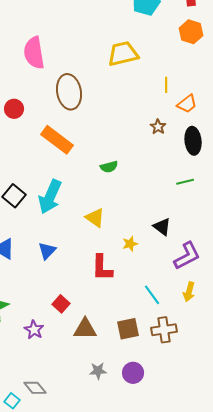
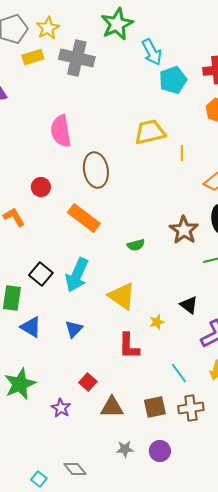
yellow line: (166, 85) -> (182, 153), moved
brown star: (158, 127) -> (184, 230), moved, size x1.8
yellow triangle: (95, 218) -> (122, 296), size x1.4
gray diamond: (35, 388) -> (75, 469), moved

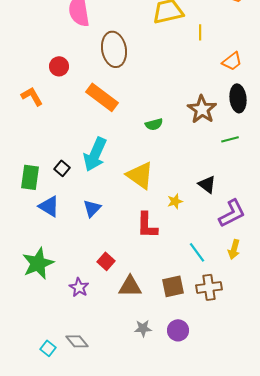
black square: (41, 274) -> (62, 168), moved, size x0.7
gray diamond: (75, 469) -> (77, 341), moved
cyan square: (39, 479) -> (48, 348), moved

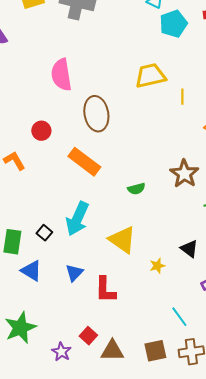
red L-shape: (147, 225) -> (105, 290), moved
red square: (106, 261) -> (88, 336), moved

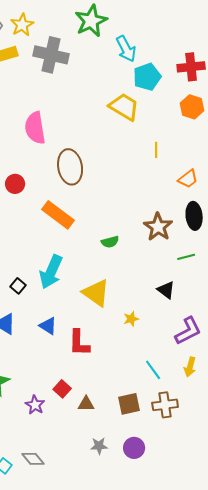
yellow trapezoid: (150, 76) -> (124, 107), moved, turned 44
black triangle: (189, 249) -> (166, 290), moved
blue triangle: (74, 273) -> (48, 326), turned -42
brown triangle: (112, 351) -> (86, 404), size x0.7

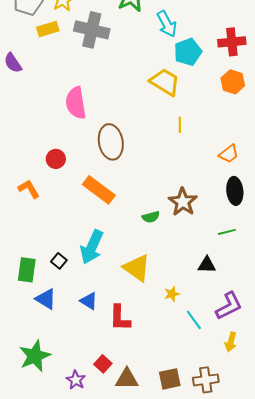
yellow line: (156, 150) -> (180, 125), moved
brown star: (158, 227) -> (183, 202), moved
black triangle: (166, 290) -> (207, 265), turned -36
cyan line: (153, 370) -> (194, 320), moved
brown triangle: (86, 404) -> (127, 379), size x1.4

